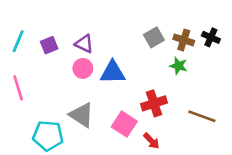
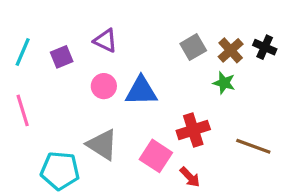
brown cross: (184, 40) -> (231, 50), turned 30
purple triangle: (84, 44) -> (105, 41), moved

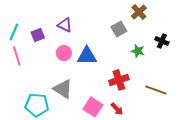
black cross: (265, 47) -> (162, 41), moved
brown cross: (231, 50) -> (139, 12), moved
pink line: (23, 110) -> (17, 56), moved
pink square: (156, 156) -> (93, 107), moved

